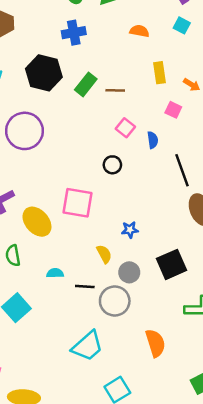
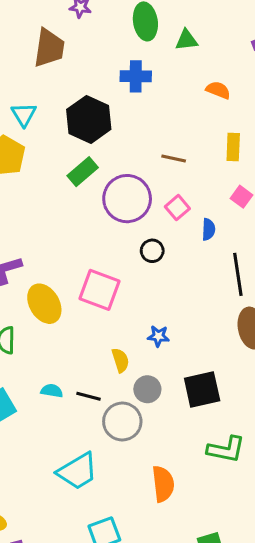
green rectangle: (86, 84) -> (83, 172), moved
purple circle: (25, 131) -> (127, 199), moved
cyan semicircle: (55, 273) -> (52, 391), moved

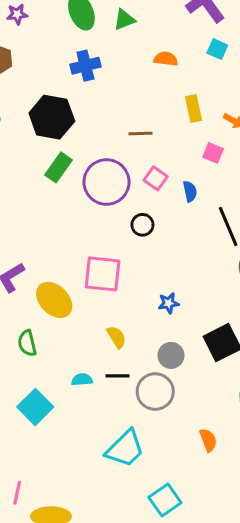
yellow semicircle: (120, 360) -> (117, 337), moved
orange semicircle: (163, 484) -> (208, 440), size x0.7

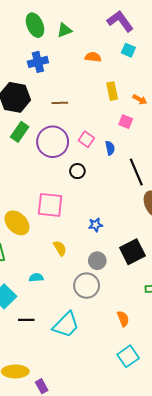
brown line: (141, 133) -> (60, 103), moved
black line: (118, 376) -> (26, 320), moved
cyan square: (165, 500) -> (128, 356), moved

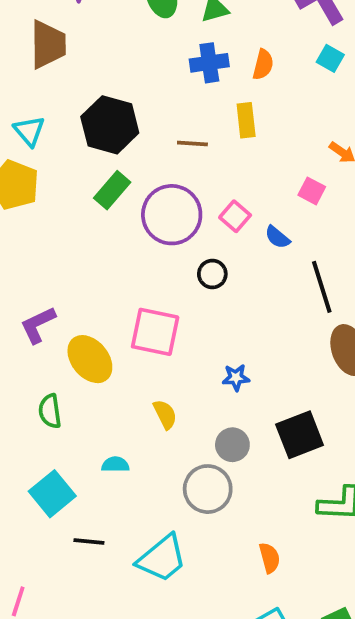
orange semicircle: (93, 57) -> (263, 64), turned 91
blue cross: (38, 62) -> (209, 63), moved
yellow rectangle: (112, 91) -> (246, 120), moved
blue semicircle: (110, 148) -> (277, 237), turned 136

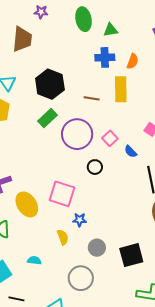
yellow rectangle: (246, 120) -> (121, 89), size x1.4
blue star: (236, 378) -> (80, 220), moved
gray circle: (232, 445) -> (97, 248), moved

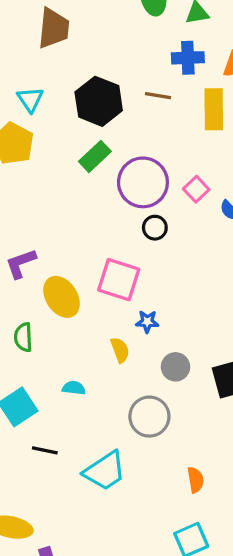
brown line: (92, 98) -> (158, 96), moved
black circle: (95, 167) -> (155, 228), moved

